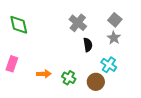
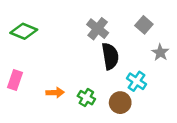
green diamond: (19, 25) -> (24, 31), turned -55
gray star: (114, 38) -> (160, 52), moved
black semicircle: (88, 45) -> (110, 56), size x1.5

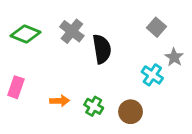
gray cross: (98, 29) -> (72, 31), moved
black semicircle: (110, 56) -> (102, 49), moved
cyan cross: (136, 81) -> (152, 75), moved

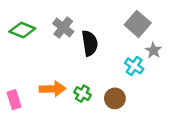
gray square: (156, 27) -> (138, 24), size x1.5
pink rectangle: (16, 87) -> (14, 100), moved, turned -36
orange arrow: (60, 101) -> (52, 89), size x1.5

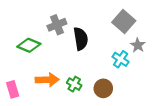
gray cross: (63, 28) -> (57, 25), turned 30
green diamond: (22, 30) -> (29, 45), moved

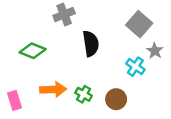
gray cross: (57, 25) -> (64, 15), moved

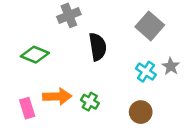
gray star: (155, 51) -> (171, 66), moved
brown circle: (116, 99) -> (141, 112), moved
pink rectangle: (15, 100) -> (27, 108), moved

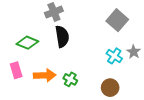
black semicircle: (98, 47) -> (62, 37), moved
pink rectangle: (27, 108) -> (16, 70), moved

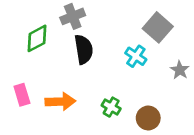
green diamond: (27, 43) -> (37, 38), moved, turned -50
cyan cross: (114, 56) -> (136, 56), moved
green cross: (70, 79) -> (111, 107), moved

